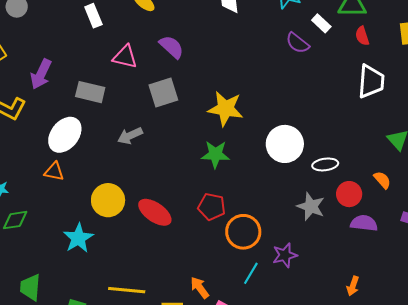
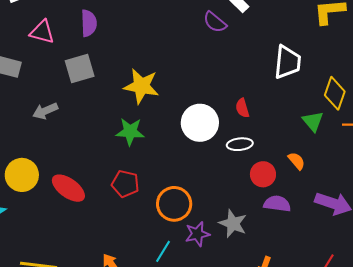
red semicircle: (362, 36) -> (242, 108), moved
purple semicircle: (172, 47) -> (89, 23), turned 44
gray star: (311, 206) -> (233, 224), moved
orange circle: (243, 232) -> (174, 204), moved

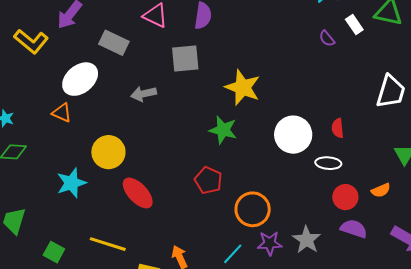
purple semicircle: (215, 22) -> (327, 39), size x0.7
orange semicircle: (296, 161) -> (381, 190), turned 96
red ellipse: (68, 188) -> (138, 193), moved

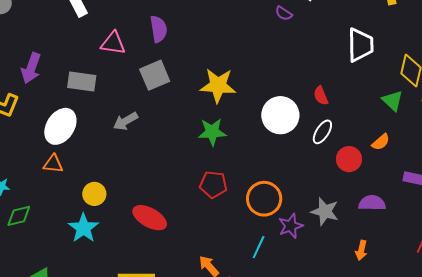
yellow circle: (108, 152) -> (94, 194), moved, size x0.7
white ellipse: (328, 163) -> (322, 132), turned -45
purple semicircle: (354, 229) -> (372, 203), moved

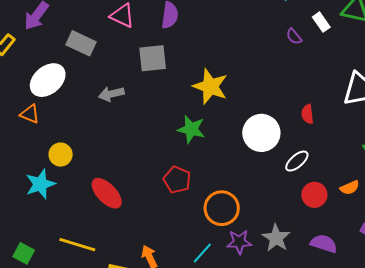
red semicircle: (321, 96) -> (307, 114), moved

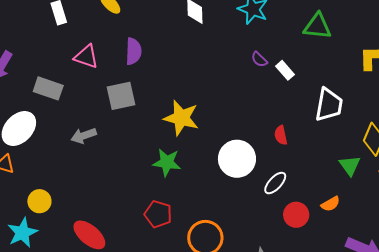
white rectangle: (321, 22) -> (285, 70), moved

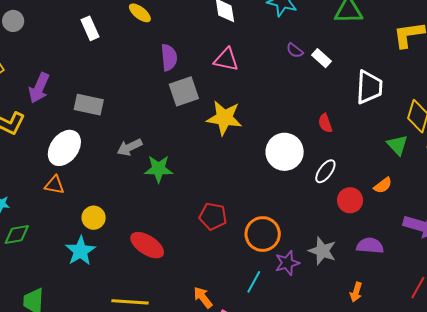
pink triangle: (86, 57) -> (226, 60), moved
gray square: (121, 96) -> (184, 91), moved
green star: (167, 162) -> (159, 169), moved

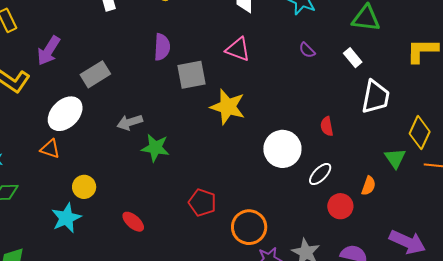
purple semicircle: (169, 58) -> (162, 47), moved
white rectangle: (322, 58) -> (353, 58), moved
gray rectangle: (89, 105) -> (95, 74), turned -52
orange semicircle: (383, 185) -> (369, 186), moved, turned -42
red ellipse: (147, 245) -> (133, 222), size x0.7

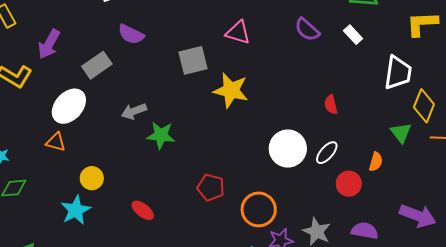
purple semicircle: (162, 47) -> (131, 34), moved, turned 116
purple semicircle: (307, 50) -> (307, 30), size x1.5
white trapezoid: (376, 97) -> (398, 73), moved
white circle: (282, 149) -> (288, 149), moved

